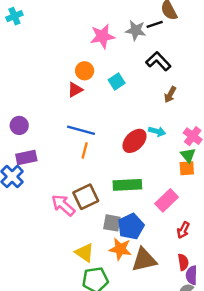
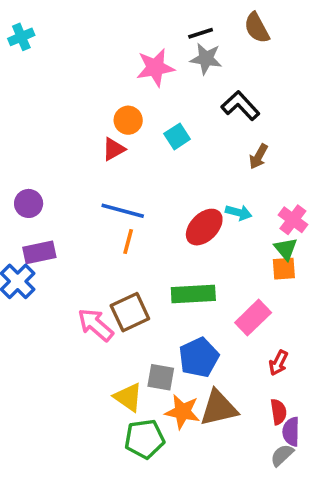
black line: (155, 24) -> (201, 33), moved
gray square: (112, 223) -> (161, 377), moved
orange star: (120, 249) -> (182, 412), moved

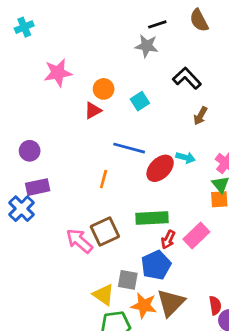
gray star: (206, 59) -> (147, 46), moved
pink star: (155, 68) -> (58, 73), moved
blue line: (123, 211) -> (129, 148), moved
red arrow: (278, 363) -> (168, 240), moved
brown triangle: (219, 408) -> (171, 303), turned -32

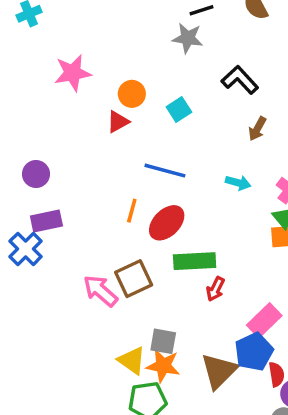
red ellipse: (160, 168) -> (167, 223), moved
pink rectangle: (196, 236) -> (264, 320), moved
blue pentagon: (156, 265) -> (254, 352), moved
orange star: (144, 305) -> (163, 366), moved

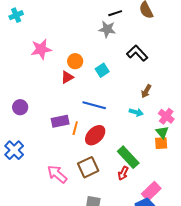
brown arrow: (257, 129) -> (146, 91), moved
purple rectangle: (46, 221) -> (60, 121), moved
green rectangle: (195, 261) -> (128, 157), moved, turned 50
brown square: (134, 279) -> (88, 167), moved

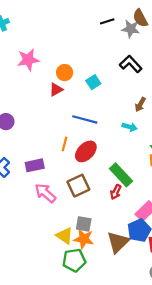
gray star: (107, 29) -> (131, 29), moved
purple rectangle: (60, 121) -> (35, 165), moved

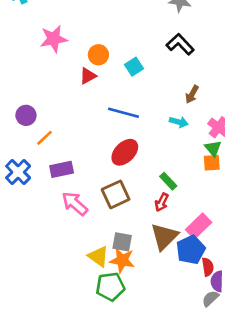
orange line: (65, 144) -> (44, 138), moved, turned 32
green rectangle: (121, 175) -> (168, 181), size x0.6
brown triangle: (118, 242) -> (164, 237), moved

